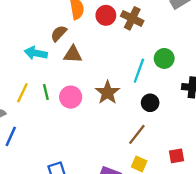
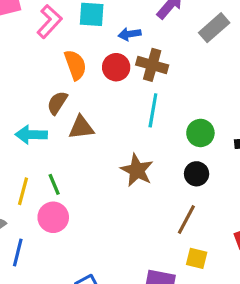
green circle: (164, 58) -> (200, 133), moved
cyan line: (139, 71) -> (153, 110), moved
pink circle: (71, 97) -> (53, 217), moved

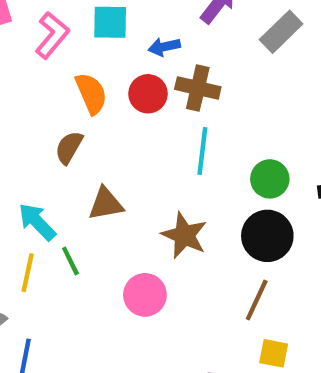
brown triangle: (81, 127) -> (106, 204), moved
cyan arrow: (31, 135) -> (37, 222), moved, turned 48
black circle: (197, 174) -> (267, 236), size x1.5
pink circle: (53, 217) -> (145, 295), moved

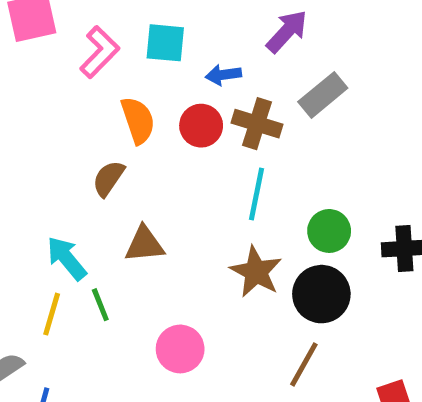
gray rectangle: (281, 32) -> (323, 95), moved
brown star: (184, 235) -> (256, 272), moved

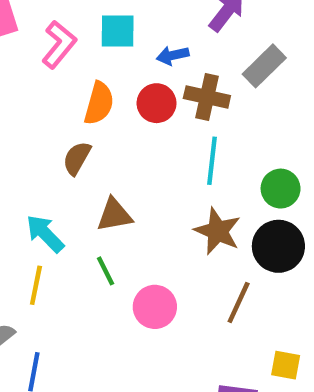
orange semicircle: (138, 120) -> (99, 103), turned 39
green line: (100, 305) -> (106, 271), moved
brown line: (304, 364) -> (239, 302), moved

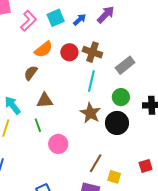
cyan square: (118, 31) -> (56, 18), turned -30
blue arrow: (173, 55) -> (80, 20), moved, turned 144
gray rectangle: (264, 66) -> (125, 65), moved
orange semicircle: (99, 103) -> (44, 49), turned 30
brown line: (239, 302) -> (96, 163), moved

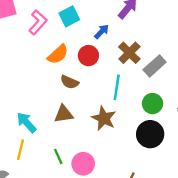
blue arrow: (80, 20) -> (102, 32), moved
brown cross: (92, 52) -> (129, 53), moved, turned 30
brown semicircle: (31, 73) -> (69, 82), moved, turned -98
brown star: (90, 113) -> (104, 118), moved
green line: (38, 125) -> (58, 156), moved

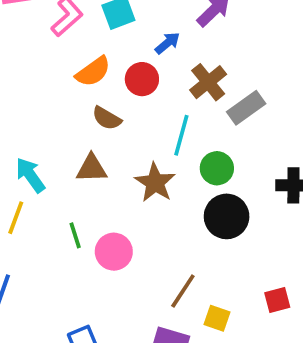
green circle: (152, 104) -> (217, 168), moved

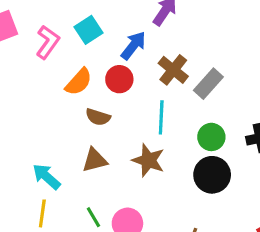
blue arrow: (167, 43) -> (133, 46), size x1.4
green circle: (217, 168) -> (211, 137), moved

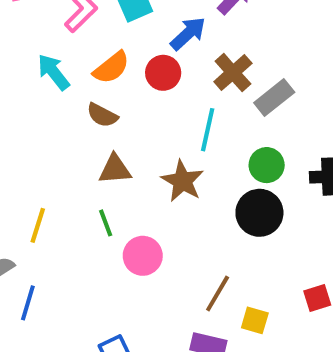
brown semicircle: (98, 117) -> (102, 115), moved
cyan arrow: (46, 177) -> (53, 72), moved
green line: (93, 217) -> (106, 223), moved

